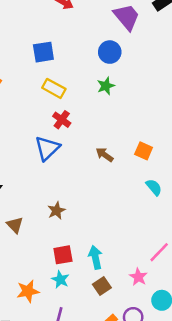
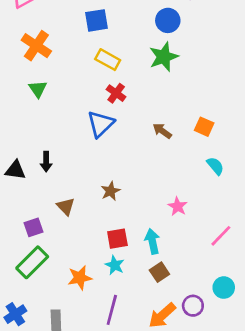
green star: (106, 86) -> (164, 57), size x1.5
pink star: (138, 277) -> (178, 206), moved

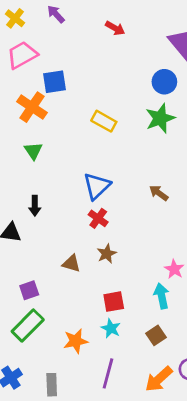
blue square: (96, 20) -> (54, 82), moved
red cross: (116, 93) -> (98, 218), moved
black arrow: (46, 162) -> (35, 206), moved
brown triangle: (66, 206) -> (71, 264), moved, turned -30
cyan arrow: (152, 241) -> (162, 296), moved

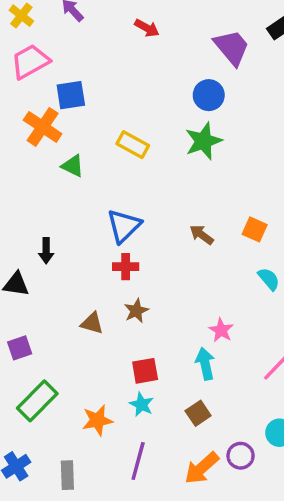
green triangle: (33, 151) -> (73, 166), moved, turned -30
red cross: (98, 218) -> (126, 267), turned -36
purple square: (29, 290) -> (20, 348), moved

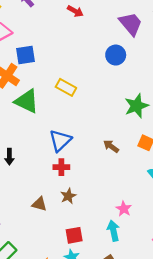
green star: (203, 141) -> (136, 106), moved
green triangle: (73, 166) -> (27, 101), size x1.6

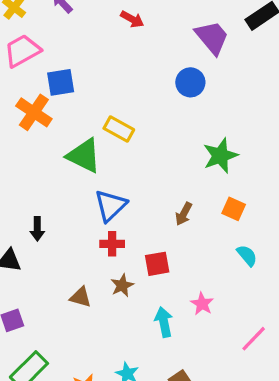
green triangle: (27, 101) -> (84, 156), moved
brown arrow: (111, 146) -> (184, 214), turned -98
cyan arrow: (113, 231) -> (164, 322), moved
red square: (74, 235) -> (157, 264), moved

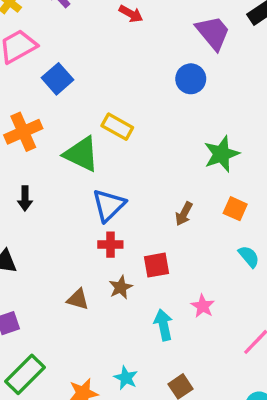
blue square: (61, 82) -> (57, 79), turned -32
orange cross: (34, 112) -> (23, 132), moved, turned 32
black arrow: (37, 229) -> (25, 198), moved

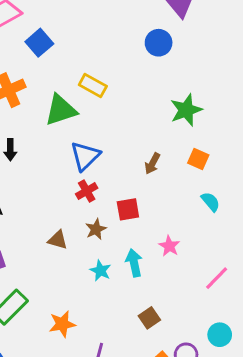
green triangle: (81, 154) -> (61, 110), turned -44
red cross: (110, 245) -> (87, 191), turned -30
cyan star: (126, 378) -> (100, 271), moved

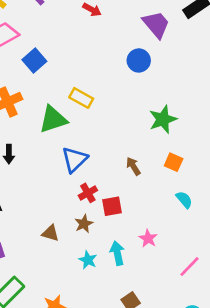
brown arrow: (152, 164) -> (133, 166), turned 120
red cross: (87, 191) -> (88, 193), moved

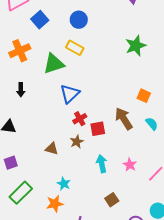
blue circle: (139, 60) -> (79, 20), moved
green star: (163, 119) -> (136, 46), moved
brown arrow: (133, 166) -> (124, 119), moved, size x1.6
pink star: (148, 238) -> (130, 165), moved
cyan star: (88, 260) -> (64, 184), moved

